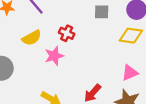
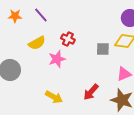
gray square: (102, 12) -> (103, 49), moved

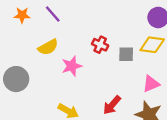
red cross: (68, 39) -> (100, 45), moved

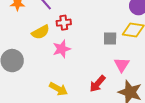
red cross: (100, 45) -> (64, 23), moved, turned -32
pink triangle: (151, 84) -> (122, 65), moved, turned -35

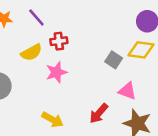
gray square: (110, 38) -> (114, 60), turned 32
pink triangle: (122, 65) -> (127, 91), turned -42

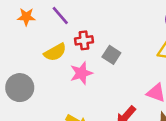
gray square: (114, 60) -> (111, 55), moved

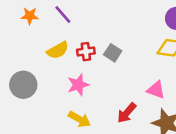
red cross: (84, 40) -> (86, 52), moved
pink star: (81, 73) -> (78, 85), moved

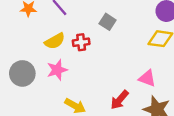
gray square: (113, 53) -> (108, 22), moved
pink star: (78, 85) -> (57, 70), moved

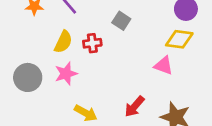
yellow semicircle: (55, 41) -> (63, 42), turned -35
pink triangle: (147, 78) -> (163, 66), moved

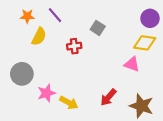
yellow semicircle: (63, 42) -> (39, 36), moved
pink star: (66, 74) -> (46, 93), moved

